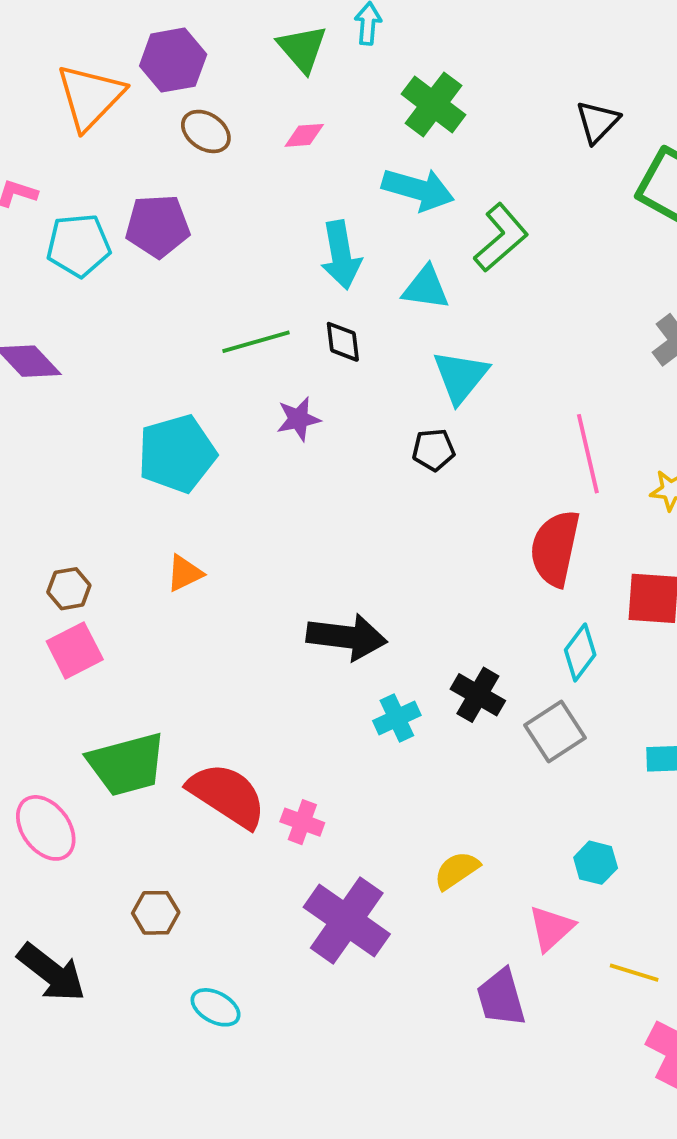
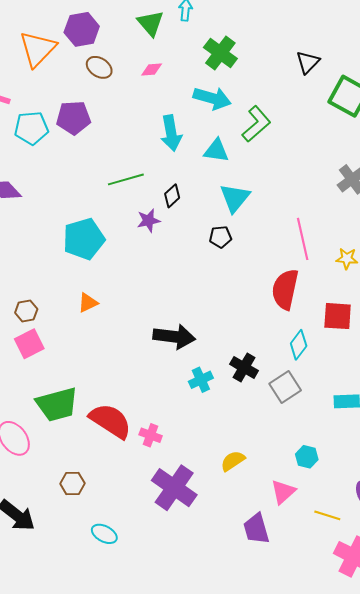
black diamond: (343, 342) -> (172, 196), moved, turned 55

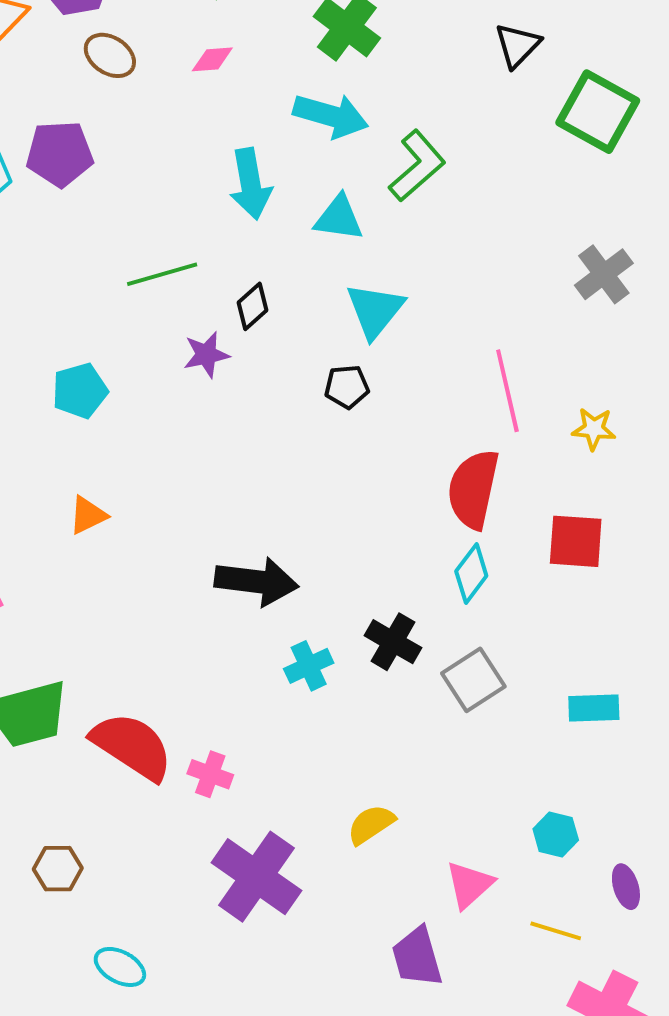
cyan pentagon: (84, 239) -> (80, 391), size x0.7
cyan diamond: (299, 345) -> (471, 573), moved
cyan hexagon: (307, 457) -> (556, 834), moved

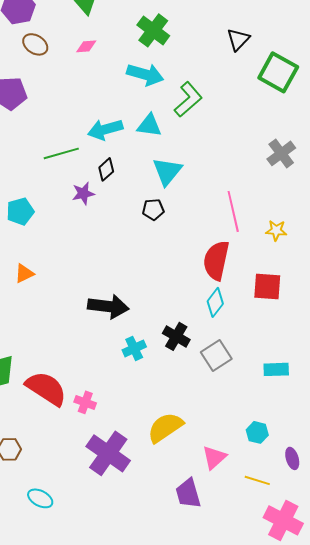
cyan arrow: (250, 184) -> (105, 129), moved, turned 84
yellow semicircle: (371, 824) -> (165, 427), size x1.5

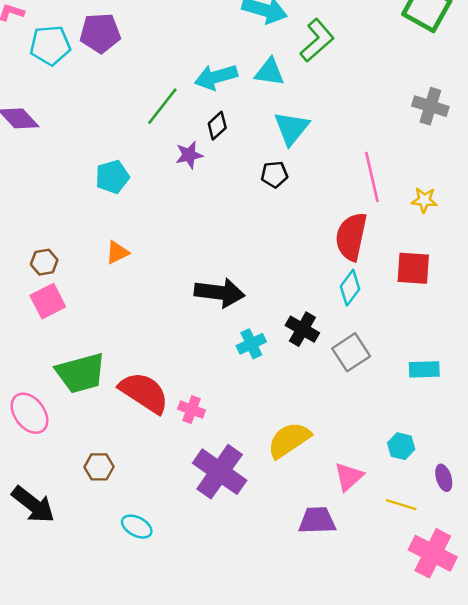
green line: (61, 153) -> (162, 106), turned -36
gray cross: (281, 153) -> (430, 106), turned -36
purple trapezoid: (188, 493) -> (317, 520), turned 104

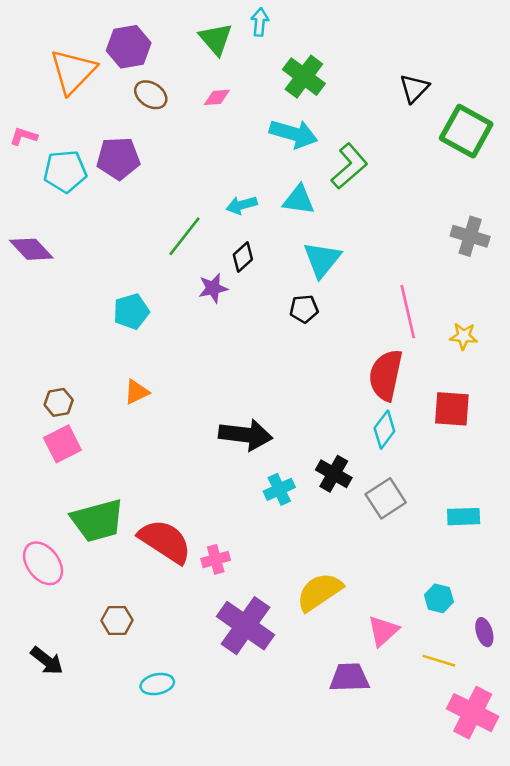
cyan arrow: (216, 77) -> (242, 205), size x0.7
pink cross: (192, 410) -> (216, 559), turned -35
black arrow: (33, 505) -> (47, 661), size x0.7
cyan ellipse: (137, 527) -> (157, 684), turned -40

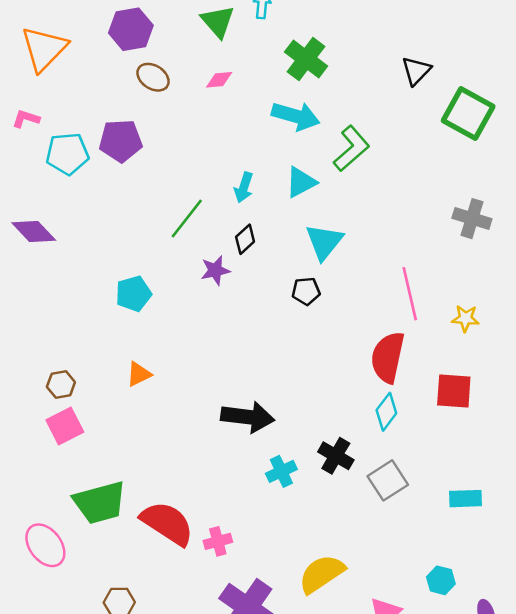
orange triangle: (73, 71) -> (44, 49), moved
cyan triangle: (299, 200) -> (301, 182), turned -36
cyan arrow: (242, 205) -> (244, 187), turned -56

